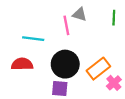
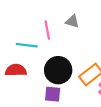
pink line: (66, 25) -> (47, 30), moved

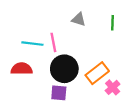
pink line: (47, 30) -> (53, 42), moved

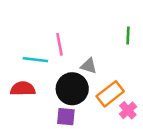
gray triangle: (79, 19) -> (89, 66), moved
pink line: (53, 42) -> (60, 44), moved

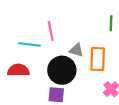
orange rectangle: (110, 94) -> (98, 59), moved, turned -50

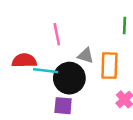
cyan line: (29, 44) -> (46, 71), moved
red semicircle: (18, 70) -> (24, 61), moved

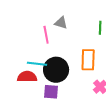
gray triangle: (86, 56) -> (61, 23), moved
red semicircle: (24, 61) -> (27, 77), moved

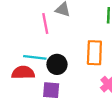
black circle: (56, 70) -> (57, 64), size x0.7

